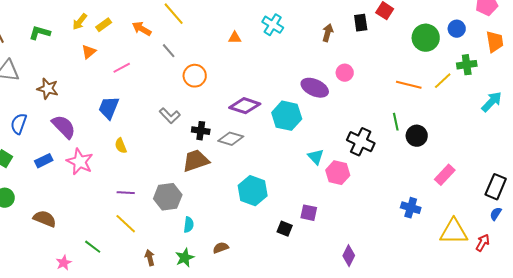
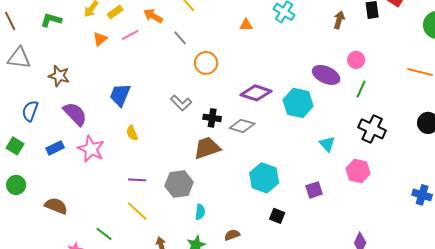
pink line: (122, 68) -> (130, 35), moved
green line: (396, 122) -> (361, 89), moved, turned 36
pink hexagon: (338, 173) -> (358, 171), moved
purple square: (309, 213) -> (314, 190), moved, turned -30
black square: (285, 229) -> (277, 216), moved

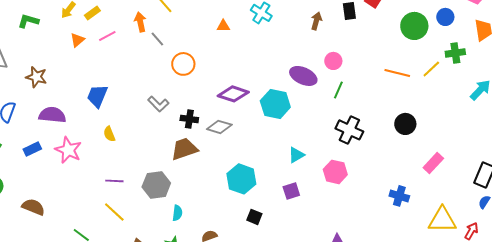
orange arrow: (153, 16) -> (140, 22), moved, turned 48
purple semicircle: (75, 114) -> (52, 115), turned -40
cyan triangle: (327, 144) -> (296, 155), moved, turned 42

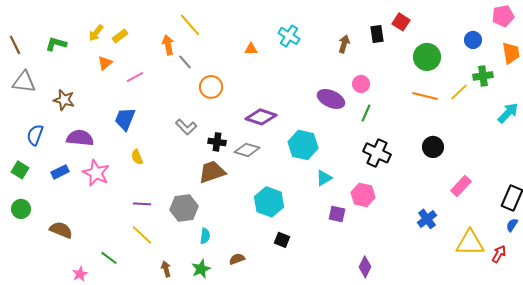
green circle: (414, 26) -> (427, 57), moved
pink line: (107, 36) -> (135, 77), moved
cyan hexagon: (275, 104) -> (303, 145), moved
purple square: (291, 191) -> (337, 214), moved, turned 30
blue cross: (399, 196) -> (427, 219), turned 36

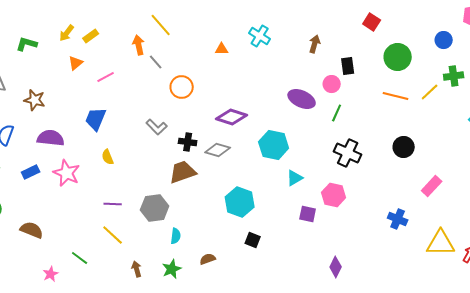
black rectangle: (377, 34) -> (348, 66), moved
blue cross: (427, 219) -> (398, 219), turned -30

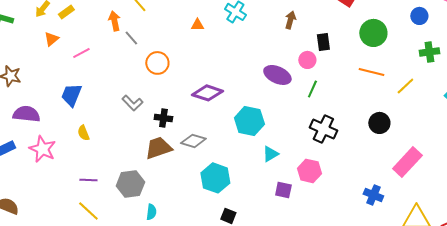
yellow line: (430, 92) -> (405, 86), moved
gray diamond: (218, 150) -> (193, 141), moved
pink rectangle: (432, 186) -> (407, 162), size x1.4

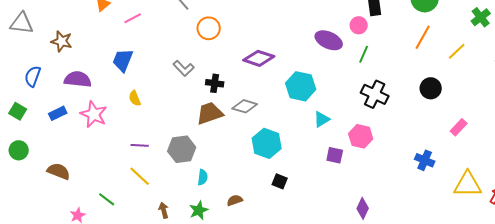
green cross: (429, 52) -> (481, 17), turned -30
orange line: (371, 72) -> (423, 37), turned -75
pink rectangle: (407, 162) -> (459, 127), size x0.6

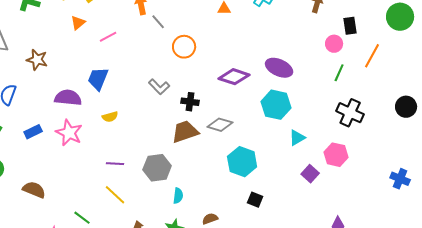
orange line: (423, 37) -> (372, 56), moved
purple ellipse: (329, 40) -> (279, 68), moved
purple semicircle: (78, 79) -> (68, 98), moved
yellow semicircle: (135, 98) -> (110, 117), turned -84
purple square: (335, 155) -> (310, 174), turned 30

